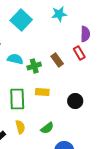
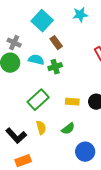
brown rectangle: (57, 60) -> (56, 43), moved
yellow rectangle: (42, 92) -> (72, 102), moved
green rectangle: (17, 99) -> (38, 100), turned 50

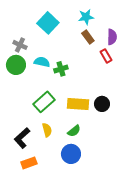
brown rectangle: (56, 43) -> (88, 37), moved
yellow rectangle: (72, 102) -> (78, 104), size x1.5
black L-shape: (16, 136) -> (22, 138), turned 90
blue circle: (85, 152) -> (71, 154), moved

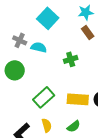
cyan semicircle: (42, 62) -> (39, 47), moved
green circle: (16, 65) -> (15, 70), moved
green cross: (61, 69) -> (71, 59), moved

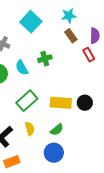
cyan semicircle: (39, 47) -> (22, 68), moved, turned -133
green cross: (71, 59) -> (45, 59), moved

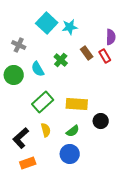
cyan star: (69, 16) -> (70, 27), moved
brown rectangle: (71, 36) -> (87, 53), moved
green cross: (45, 59) -> (61, 60), turned -32
black circle: (85, 103) -> (101, 121), moved

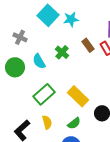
yellow rectangle: (77, 104) -> (78, 96), turned 40

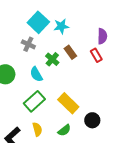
gray cross: (20, 37) -> (28, 44), moved
brown rectangle: (88, 45) -> (70, 52), moved
cyan semicircle: (39, 61) -> (36, 74), moved

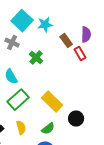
brown rectangle: (70, 52) -> (66, 41), moved
cyan semicircle: (36, 74) -> (11, 77), moved

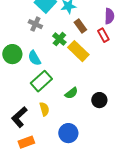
brown rectangle: (66, 41) -> (80, 26), moved
yellow rectangle: (52, 102) -> (78, 51), moved
green semicircle: (48, 129) -> (71, 93), moved

